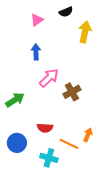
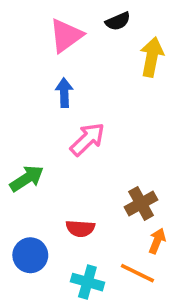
pink triangle: (37, 20) -> (66, 36), size x1.5
brown cross: (72, 92) -> (141, 203), moved
orange line: (69, 144) -> (137, 273), moved

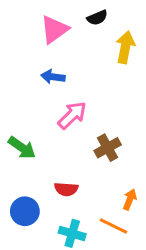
blue arrow: (64, 93) -> (53, 77), turned -80
green arrow: (27, 178) -> (22, 148), turned 68
brown cross: (141, 203) -> (108, 148), moved

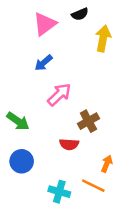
blue arrow: (53, 77) -> (43, 63), turned -48
red semicircle: (66, 189) -> (69, 144), moved
blue circle: (25, 211) -> (22, 161), moved

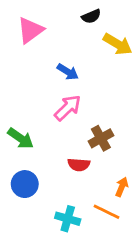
pink triangle: (45, 24) -> (30, 30), moved
yellow arrow: (103, 39) -> (118, 44), turned 110
blue arrow: (43, 63) -> (68, 72), moved, turned -108

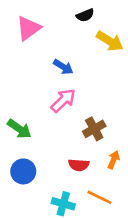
red semicircle: (79, 165) -> (79, 165), moved
orange arrow: (122, 187) -> (114, 160), moved

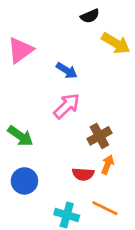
pink triangle: (28, 28) -> (20, 50), moved
orange arrow: (114, 160) -> (108, 165), moved

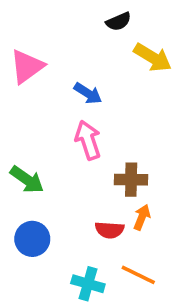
pink arrow: (67, 106) -> (88, 140), turned -64
brown cross: (99, 136) -> (131, 180), turned 30

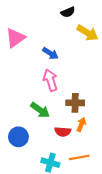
green arrow: (27, 180) -> (40, 110), moved
orange line: (138, 275) -> (79, 157), turned -36

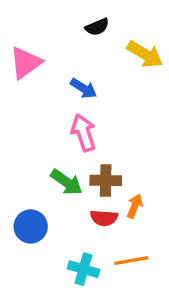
black semicircle: (68, 12) -> (97, 27), moved
brown cross: (75, 103) -> (106, 180), moved

